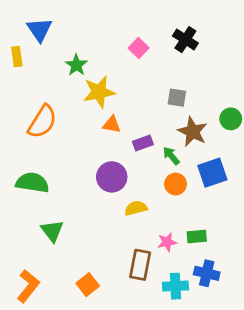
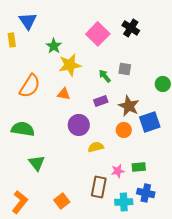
pink square: (139, 48) -> (98, 34), size x1.6
orange triangle: (112, 125) -> (64, 94), moved
brown star: (192, 132) -> (129, 106), moved
green arrow: (171, 156) -> (105, 76), moved

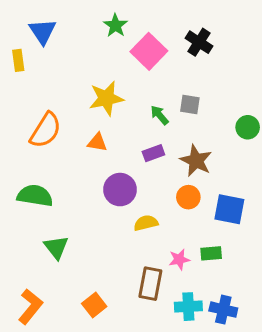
green star: (54, 46) -> (115, 25), moved
blue square: (150, 122) -> (229, 209), moved, turned 30
blue cross: (146, 193) -> (223, 310), moved

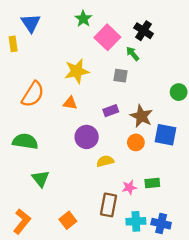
gray square: (190, 104) -> (121, 76), moved
green arrow: (160, 115) -> (133, 54), moved
blue square: (229, 209) -> (165, 135), moved

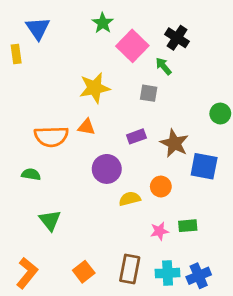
orange semicircle: (33, 94) -> (51, 136), moved, turned 56
green semicircle: (25, 141) -> (31, 174), size x0.6
orange circle: (136, 142) -> (161, 187), moved
brown rectangle: (108, 205) -> (130, 269), moved
blue cross: (161, 224) -> (199, 276), turned -36

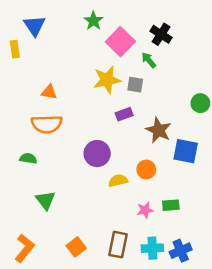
yellow star: (95, 88) -> (107, 80), moved
orange triangle: (86, 127) -> (49, 92), moved
purple rectangle: (136, 136) -> (124, 114), moved

